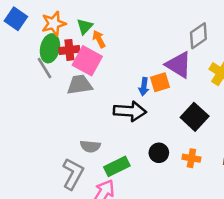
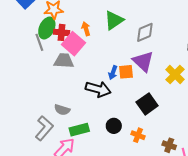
green triangle: (85, 27) -> (114, 20), moved, size x1.5
gray diamond: (198, 36) -> (145, 32), moved

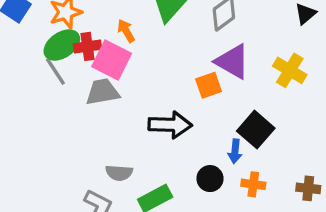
green ellipse: (47, 28) -> (62, 45), turned 45
blue arrow: (113, 73) -> (235, 151), moved

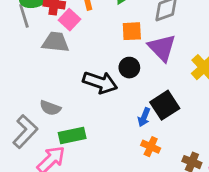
pink square: (112, 60) -> (70, 20), size x0.7
orange square: (209, 85) -> (132, 31), moved
black circle: (210, 179) -> (129, 68), moved

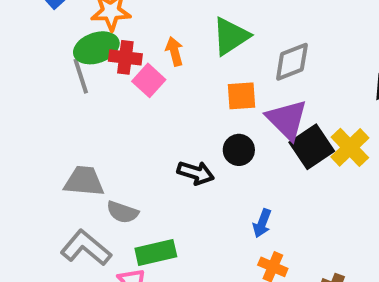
gray trapezoid: (56, 42) -> (84, 181), moved
black arrow: (100, 82) -> (196, 173), size x0.7
black square: (165, 105) -> (312, 147), moved
gray L-shape: (25, 131) -> (86, 248), turned -92

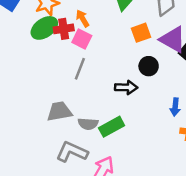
orange arrow: (174, 51) -> (83, 18), moved
gray line: (81, 76) -> (80, 69), moved, turned 55
green rectangle: (156, 252) -> (112, 127), moved

